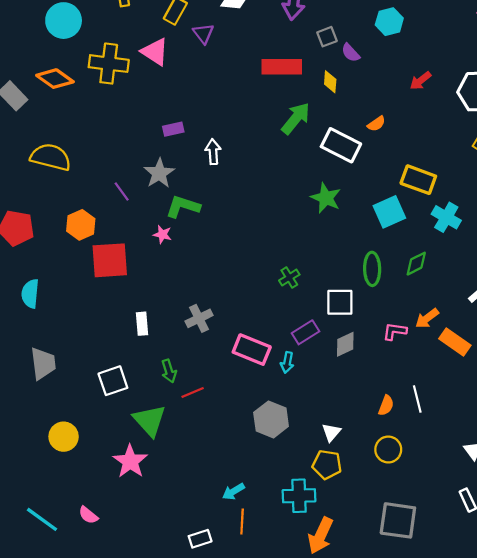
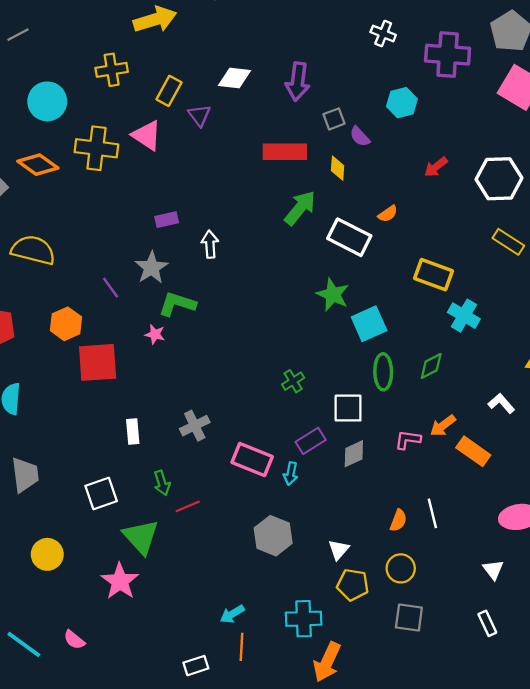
cyan square: (389, 212) -> (369, 324), moved
yellow pentagon: (327, 465) -> (353, 585), moved
gray square: (398, 520) -> (409, 618), moved, size x0.7

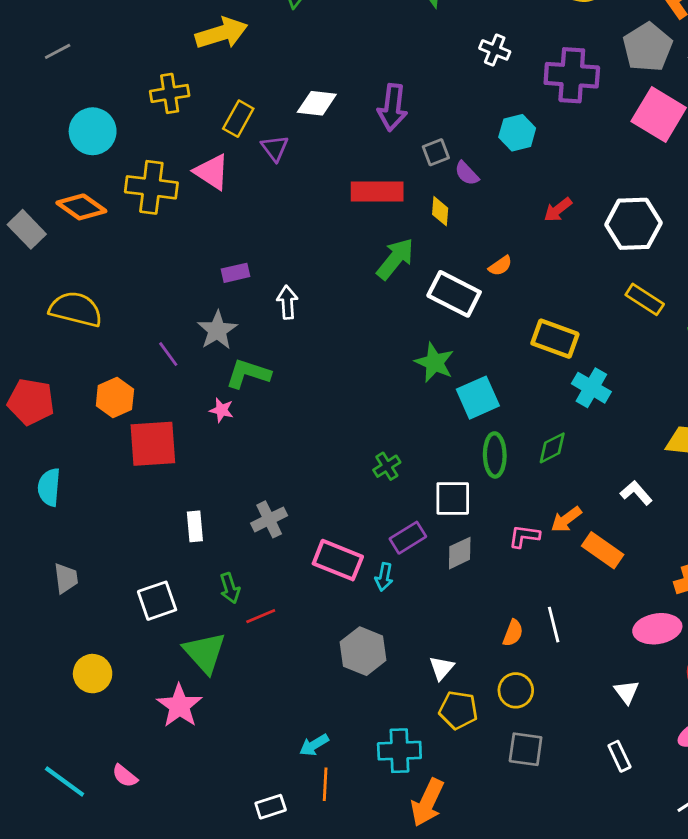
gray trapezoid: (25, 475) -> (66, 578), size x0.7

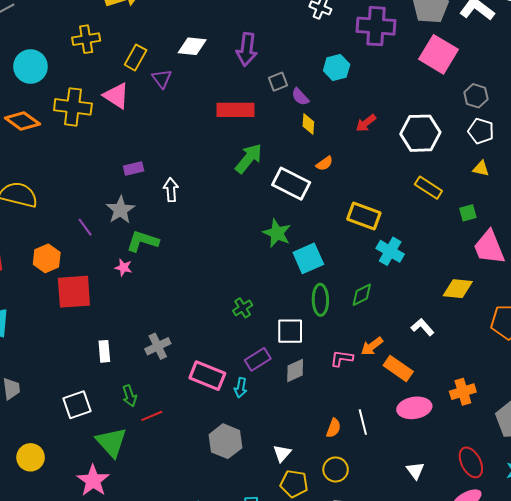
yellow diamond: (440, 211) -> (308, 124), moved
pink ellipse: (657, 629) -> (414, 408), moved

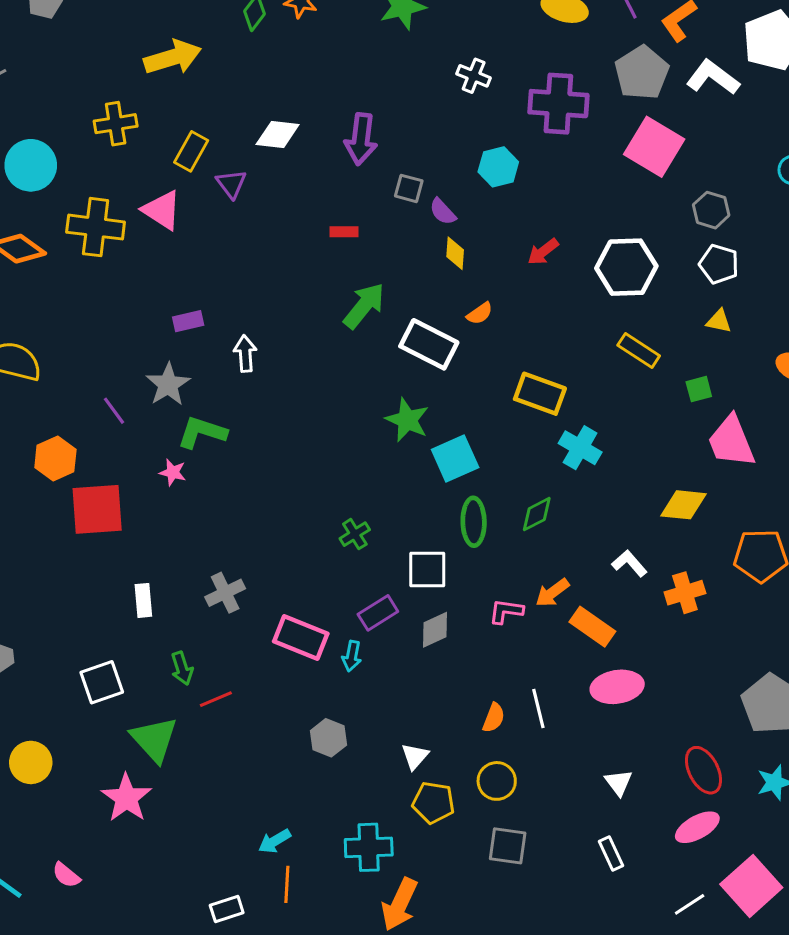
gray square: (278, 82) -> (409, 188), turned 36
red rectangle: (236, 110) -> (344, 232), size x0.5
orange cross: (463, 392) -> (685, 593), moved
gray hexagon: (225, 441) -> (329, 738), size x0.7

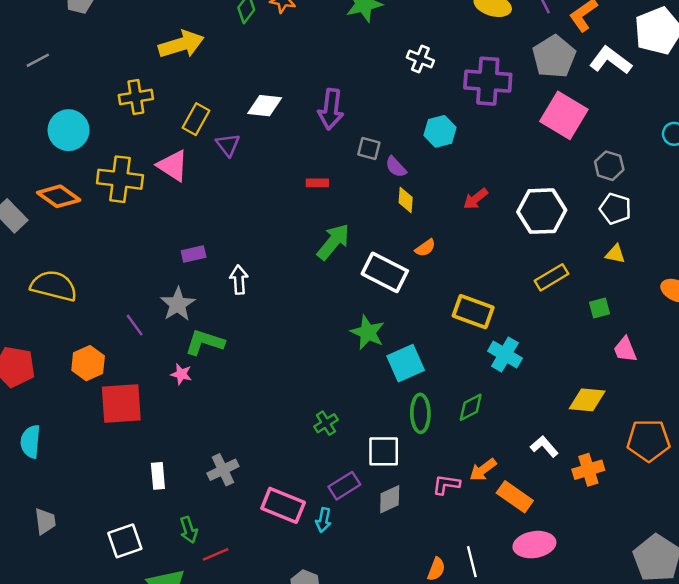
yellow rectangle: (639, 350) -> (552, 277), turned -64
pink trapezoid: (731, 442) -> (625, 350), size x0.6

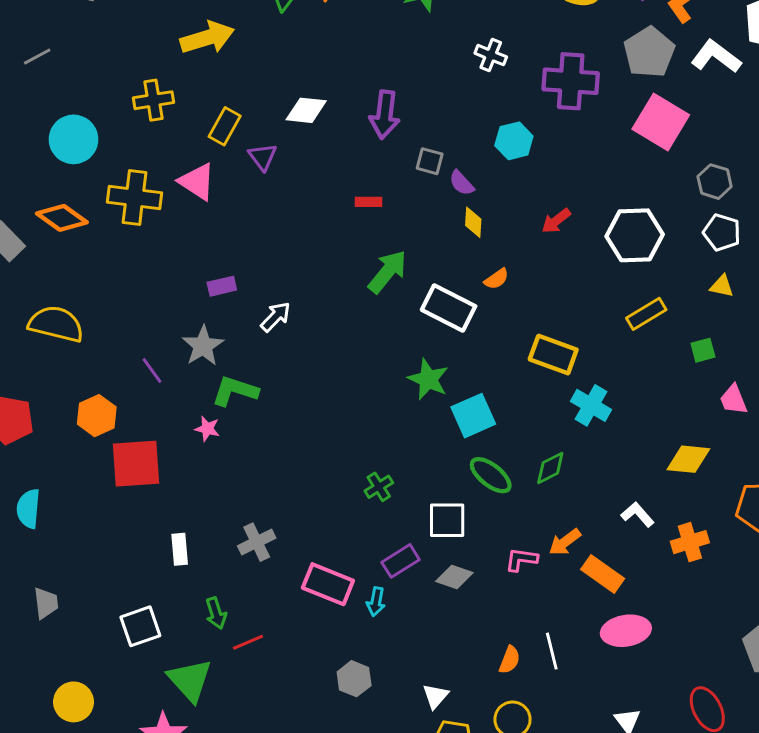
white arrow: (239, 280) -> (276, 317), turned 48
green ellipse: (420, 413) -> (491, 475), turned -51
gray diamond: (390, 499) -> (454, 577), turned 44

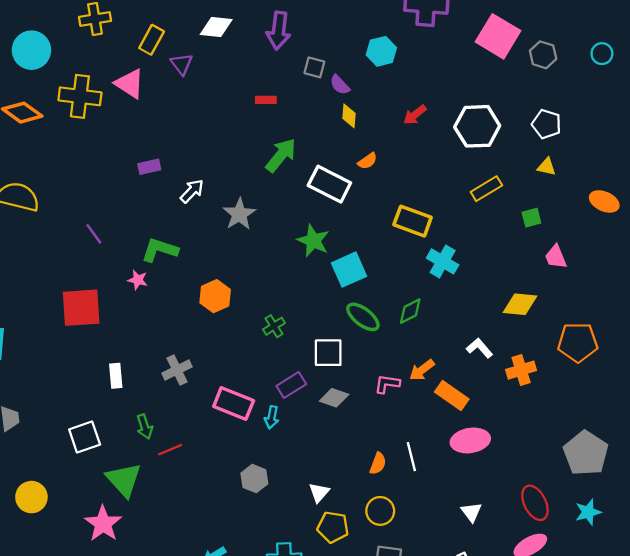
gray hexagon: (715, 182) -> (543, 55), moved
gray star: (203, 346) -> (239, 214), moved
orange hexagon: (97, 416) -> (215, 296), moved

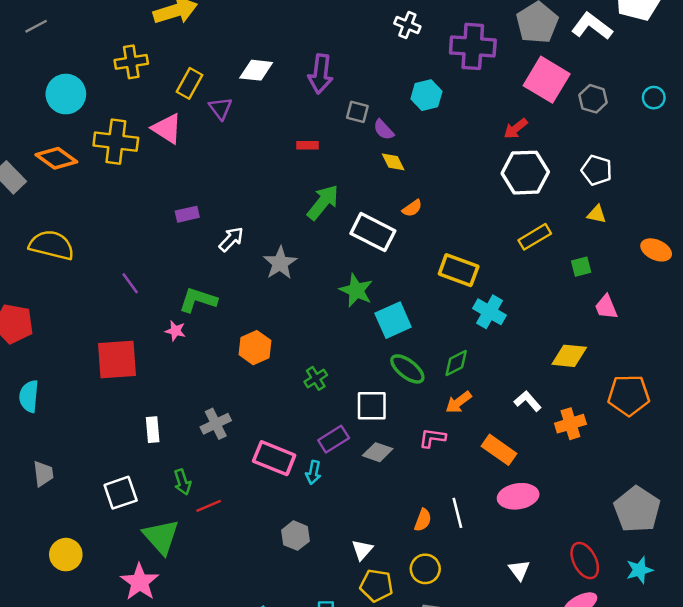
red arrow: (415, 115) -> (516, 129), moved
yellow diamond: (349, 116) -> (393, 162), turned -30
orange arrow: (422, 370) -> (459, 402), moved

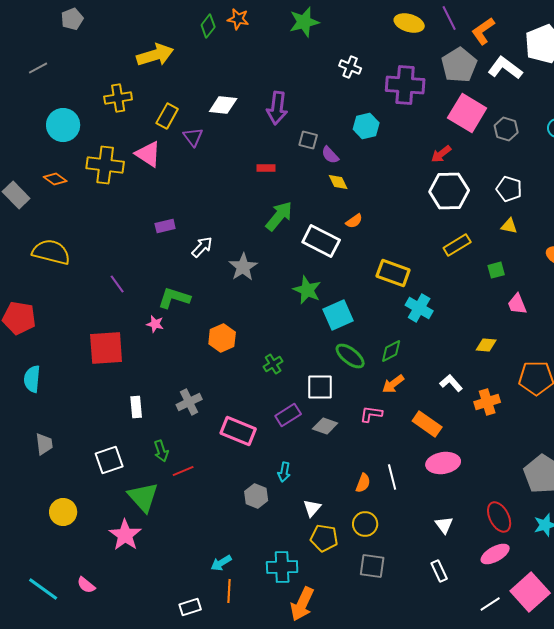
orange diamond: (56, 158) -> (55, 179), size x0.7
yellow diamond: (569, 356) -> (486, 345), size x0.7
cyan arrow: (313, 472) -> (284, 472), moved

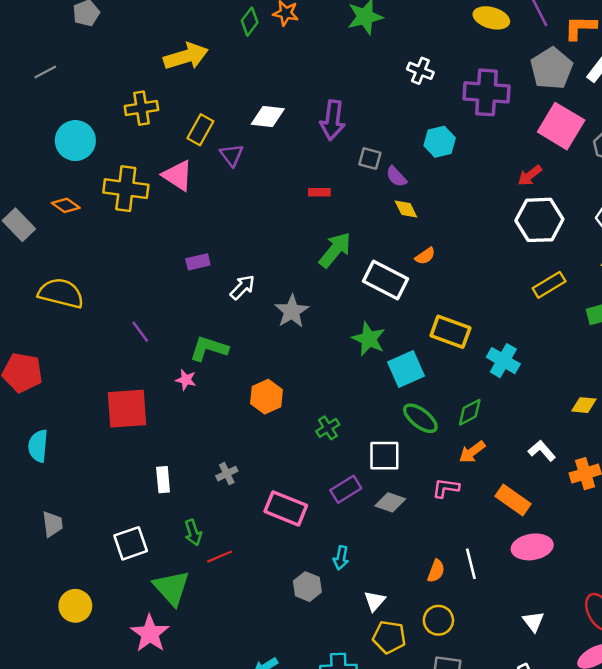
orange L-shape: (483, 31) -> (580, 28), turned 36
yellow rectangle: (393, 273) -> (450, 332), moved
gray cross: (189, 402) -> (227, 474), size x0.7

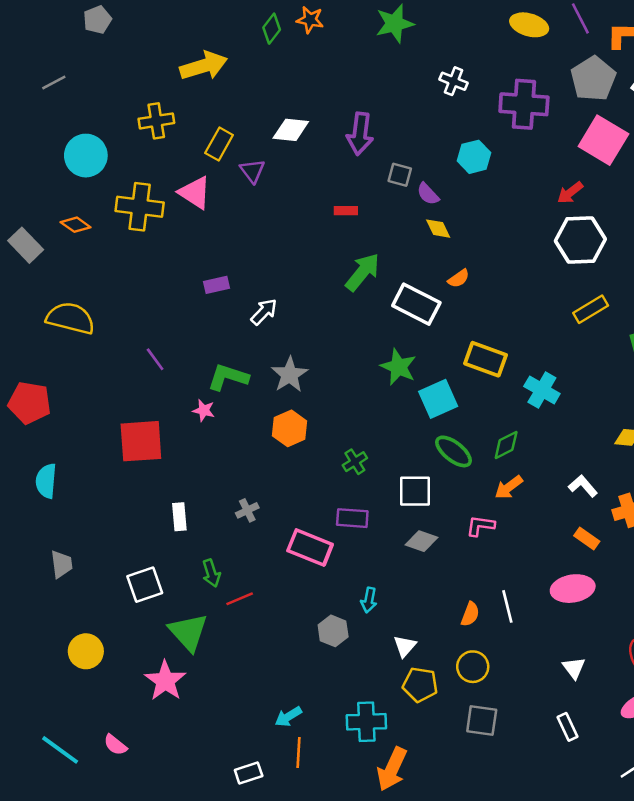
gray star: (292, 311) -> (290, 375), moved
purple rectangle: (346, 489) -> (352, 518), moved, turned 36
orange rectangle: (513, 500) -> (587, 539), moved, size x0.7

